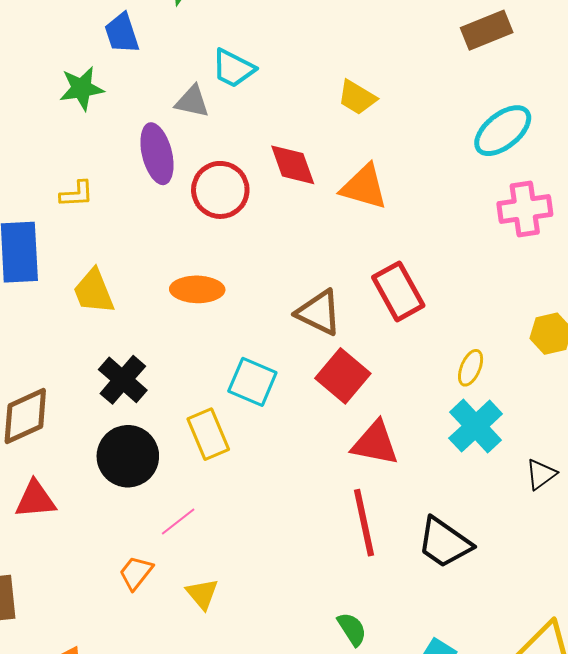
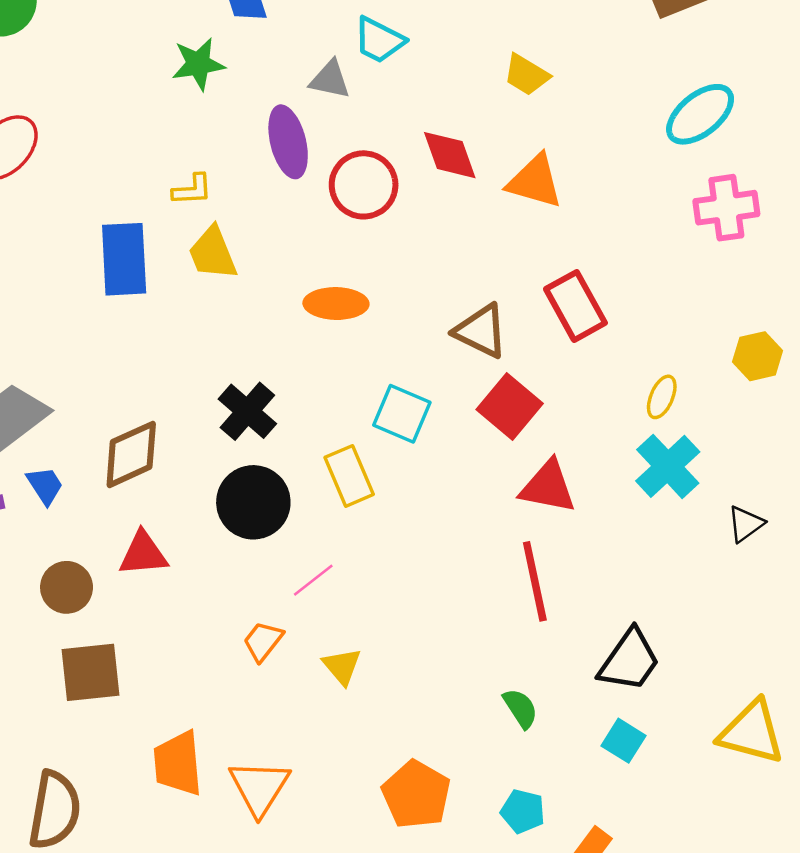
yellow trapezoid: (94, 291) -> (213, 253), moved
black trapezoid: (444, 543) -> (629, 660), moved, turned -90

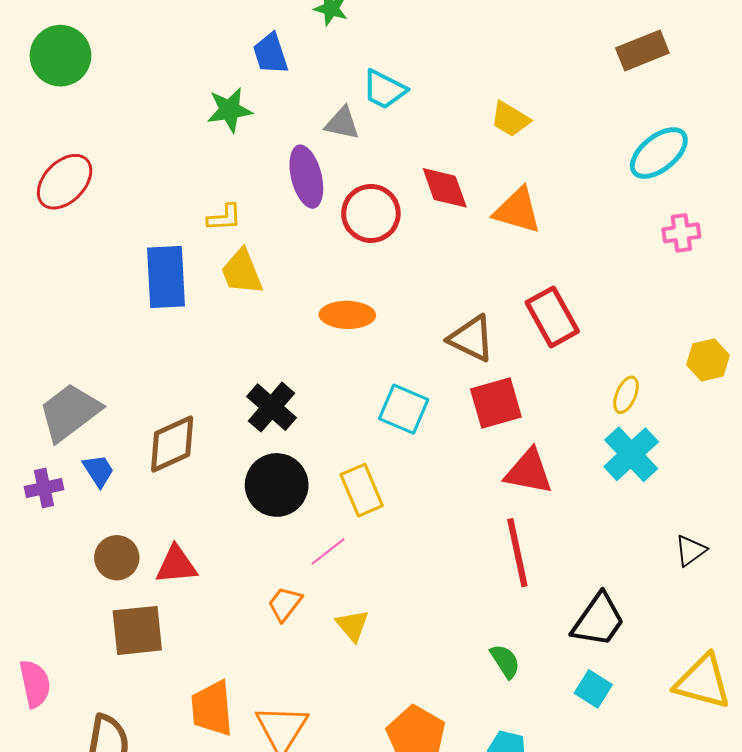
pink cross: (726, 208) -> (681, 233), size x0.7
red square: (510, 407) -> (496, 403), turned 34
yellow rectangle: (349, 476) -> (362, 490), moved
black triangle: (746, 524) -> (691, 551), moved
red triangle: (143, 554) -> (176, 565), moved

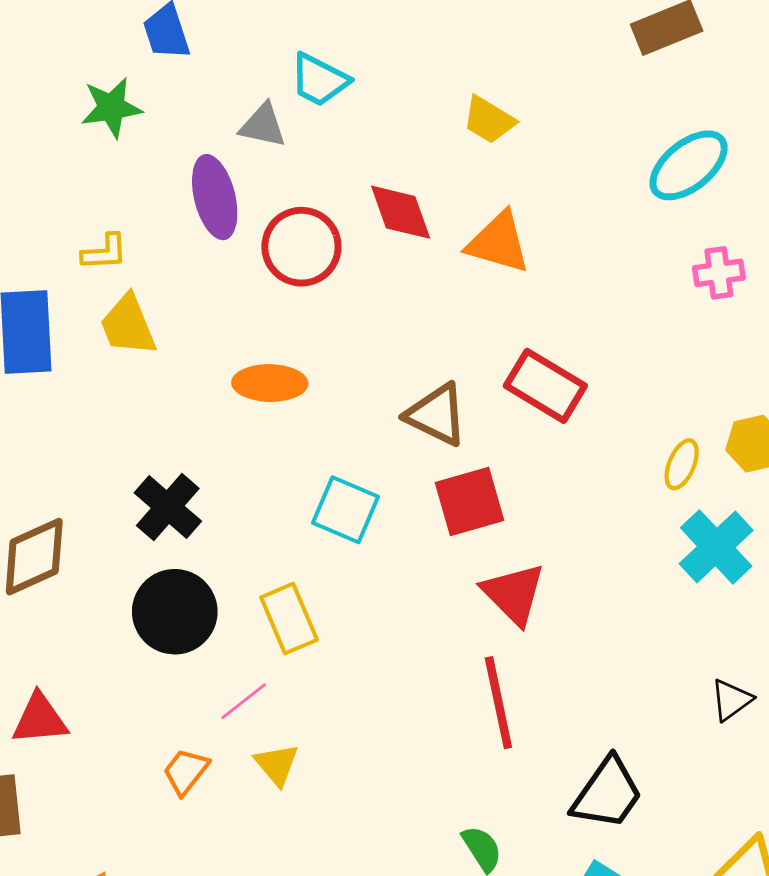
red rectangle: (552, 317) -> (545, 386), turned -30
yellow ellipse: (626, 395) -> (682, 464), moved
cyan cross: (631, 454) -> (716, 547), moved
red triangle: (529, 472) -> (514, 594), turned 34
yellow triangle: (352, 625) -> (277, 765), moved

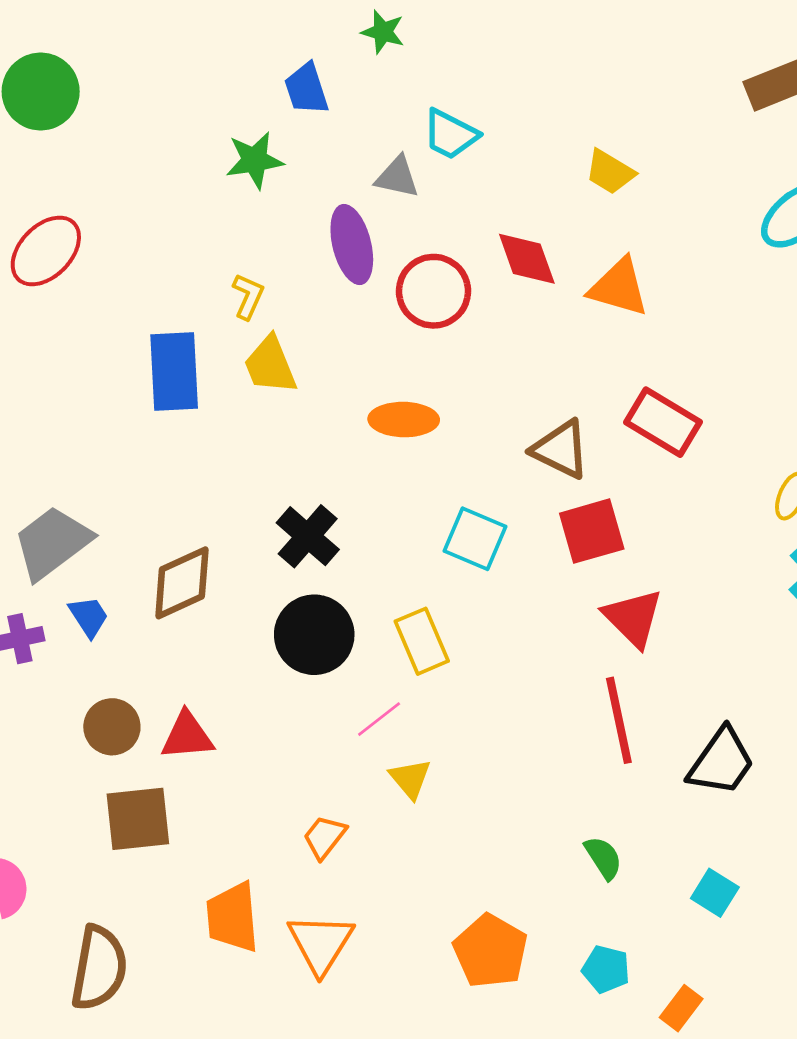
yellow L-shape: (104, 252) -> (248, 296), turned -63
orange trapezoid: (186, 771) -> (325, 837), moved
black trapezoid: (607, 794) -> (721, 762), moved

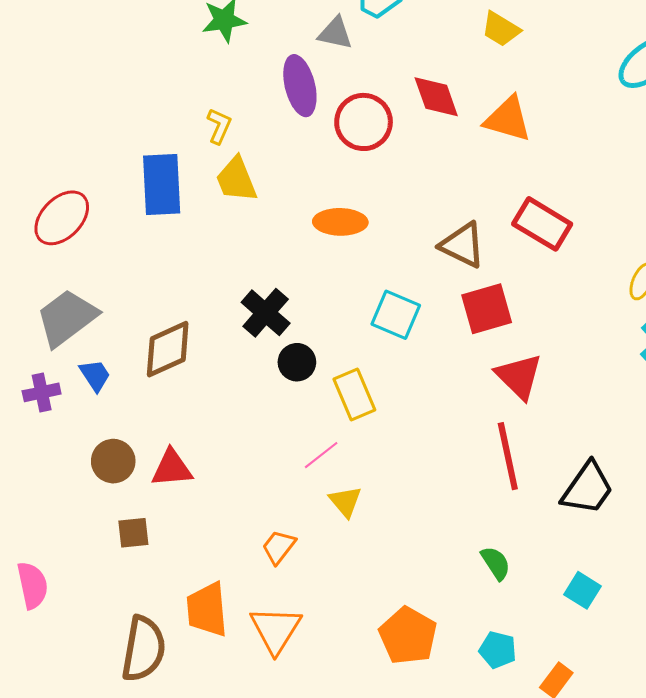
red ellipse: (46, 251) -> (62, 218), moved
black circle: (314, 635) -> (297, 362), moved, size x0.6
brown square: (138, 819) -> (133, 533), size x0.6
brown semicircle: (99, 968) -> (143, 649), moved

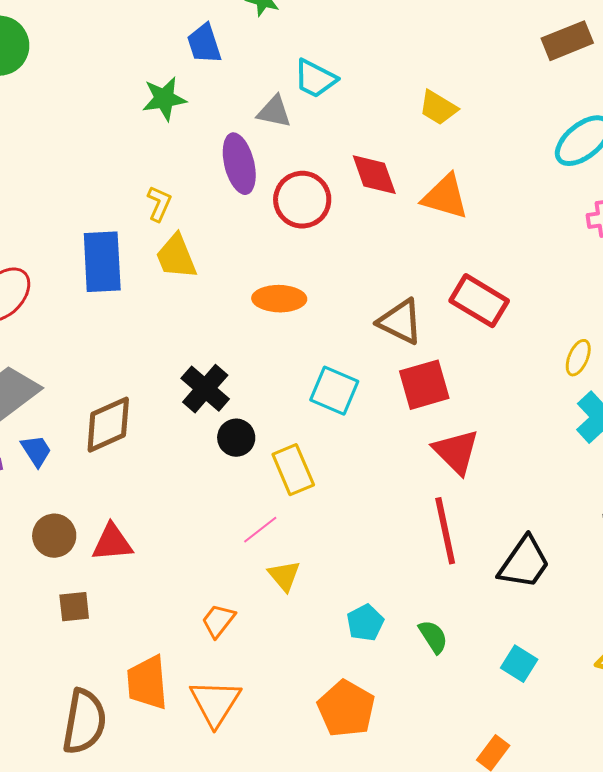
cyan pentagon: (498, 650) -> (365, 623), moved, turned 30

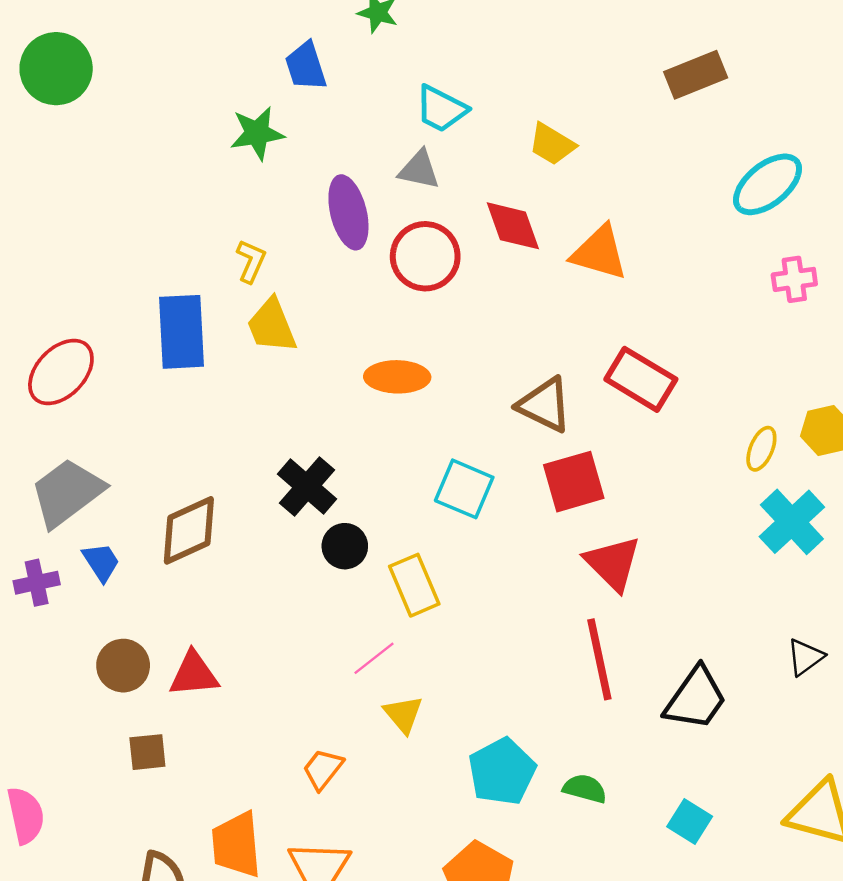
brown rectangle: (567, 41) -> (696, 75), moved
yellow trapezoid: (438, 108) -> (552, 144), moved
gray triangle: (274, 112) -> (419, 170), moved
cyan pentagon: (365, 623) -> (502, 772), size x1.5
green semicircle: (433, 637) -> (585, 789), turned -42

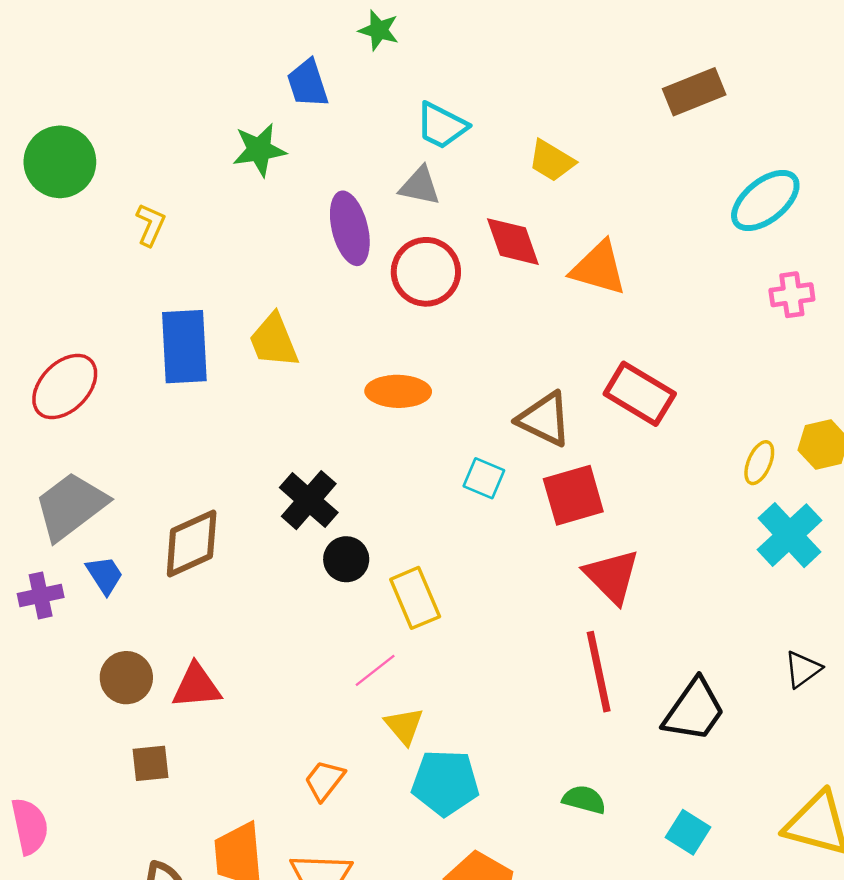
green circle: (56, 69) -> (60, 162), moved
yellow L-shape: (251, 261) -> (151, 225), moved
cyan square: (464, 489) -> (484, 478), moved, size x0.7
cyan pentagon: (502, 772) -> (445, 783), moved, turned 30

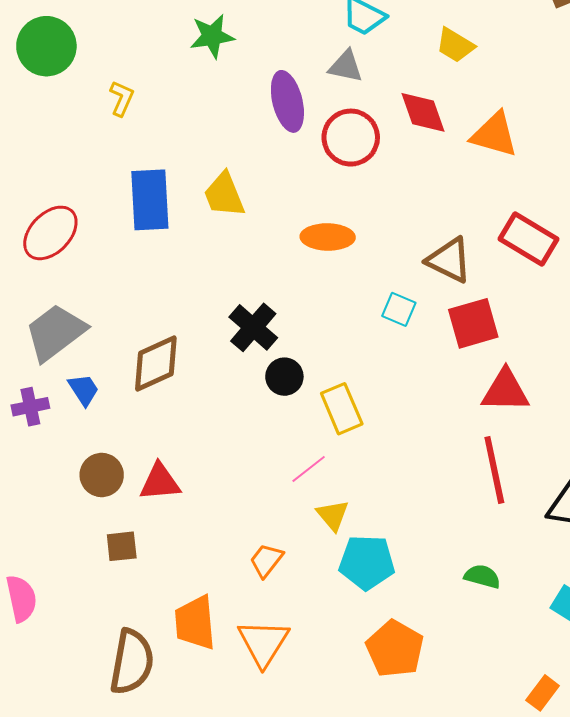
red triangle: (612, 576) -> (505, 391), turned -44

